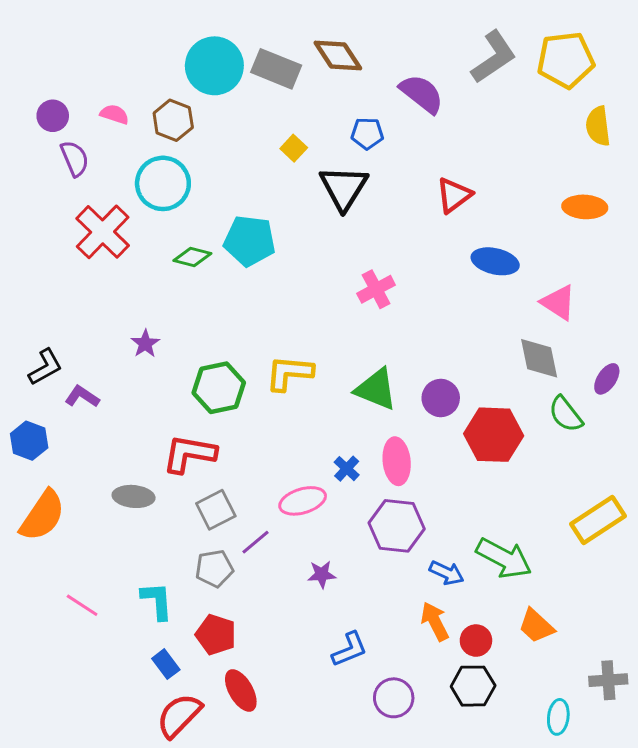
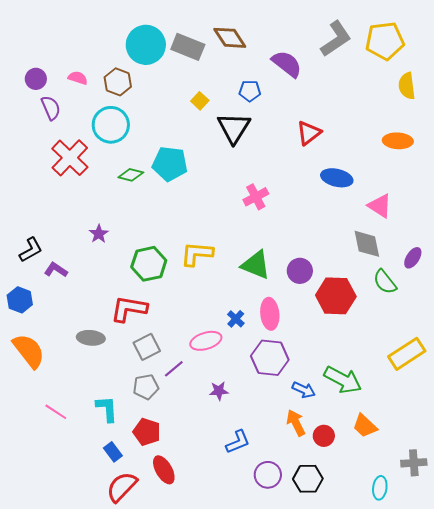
orange semicircle: (42, 516) -> (29, 351), turned -72
black hexagon: (473, 686) -> (308, 479), moved

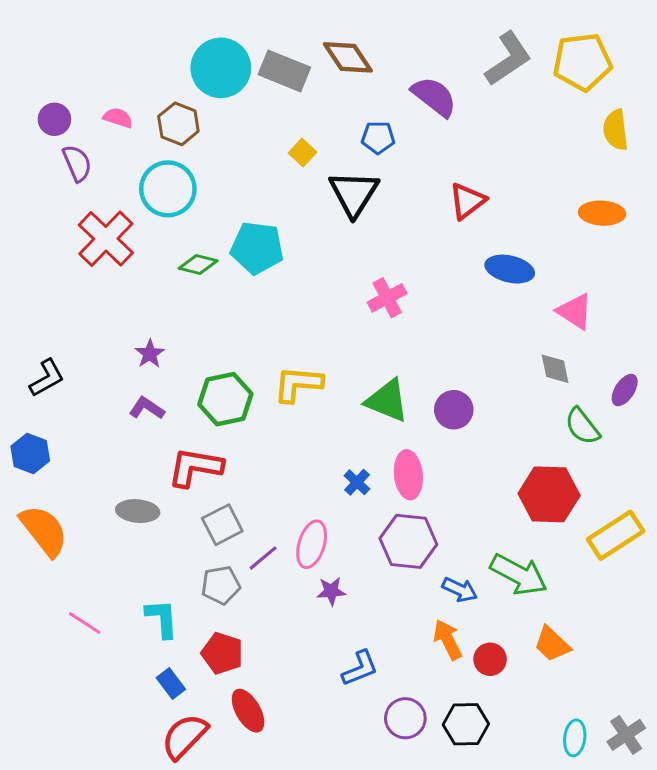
gray diamond: (367, 244) -> (555, 369), size x0.7
purple L-shape: (56, 270) -> (147, 408), moved
red hexagon: (336, 296) -> (549, 494), moved
pink ellipse: (206, 341) -> (312, 544), moved, turned -56
gray cross: (414, 463) -> (626, 735), moved, turned -30

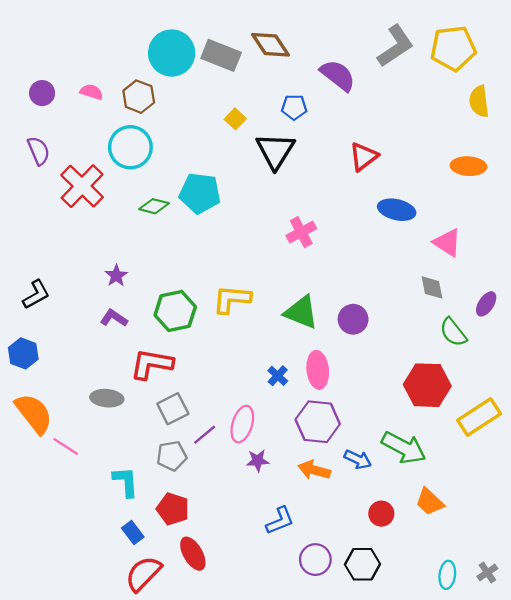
purple semicircle: (77, 163) -> (39, 151), moved
pink line: (85, 623) -> (66, 446), moved
orange arrow: (448, 640) -> (314, 470), moved, turned -48
gray cross: (626, 735) -> (487, 573), size x0.7

